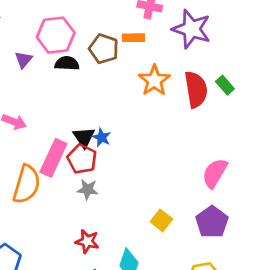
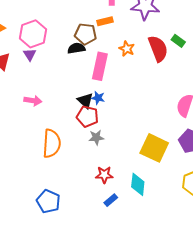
pink hexagon: (56, 35) -> (33, 34), moved
black semicircle: (67, 63) -> (76, 48), moved
orange star: (154, 80) -> (127, 49), size x0.7
pink rectangle: (53, 158) -> (100, 66), moved
yellow square: (161, 220) -> (154, 148), size x1.8

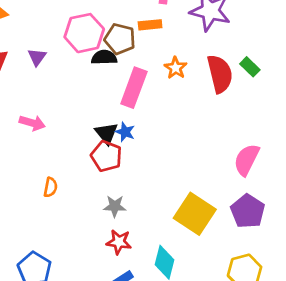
pink hexagon: (33, 34) -> (84, 33), moved
gray star: (96, 137) -> (115, 206), moved
orange semicircle: (52, 143) -> (51, 187), size x0.5

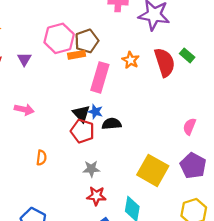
orange rectangle: (150, 25) -> (77, 55), moved
brown pentagon: (120, 39) -> (87, 41), turned -30
black semicircle: (104, 57) -> (112, 124), moved
pink semicircle: (247, 160) -> (189, 127), size x0.7

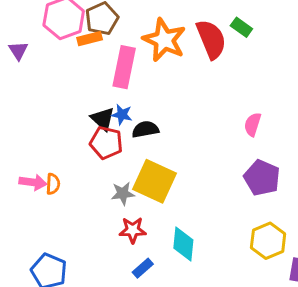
orange star: (131, 60) -> (164, 40), size x1.8
pink arrow: (24, 110) -> (33, 182), moved
yellow square: (153, 170) -> (154, 181), moved

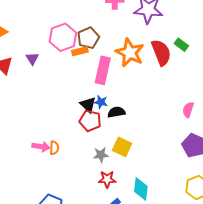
yellow square: (154, 181) -> (122, 147), size x0.7

